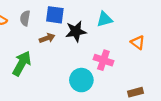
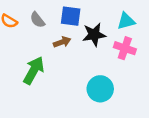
gray semicircle: (25, 18) -> (37, 20), turned -48
pink cross: (103, 60) -> (125, 48), moved

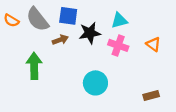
gray semicircle: (37, 20) -> (37, 19), size x1.6
green arrow: (34, 70) -> (34, 66), turned -30

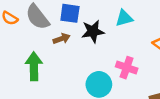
pink cross: (118, 45) -> (127, 68), moved

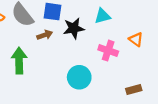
pink cross: (127, 68) -> (108, 51), moved

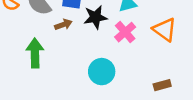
orange triangle: (136, 39) -> (165, 30), size x1.5
pink cross: (108, 51) -> (125, 32), moved, turned 30

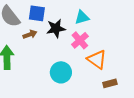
orange triangle: (165, 30) -> (97, 59), moved

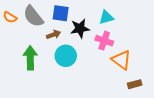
pink cross: (80, 40) -> (104, 41), turned -30
cyan circle: (61, 72) -> (66, 56), moved

